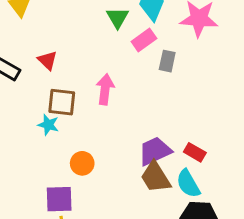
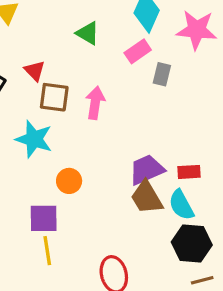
green triangle: (118, 18) -> (88, 33), moved, turned -30
brown square: (62, 102) -> (54, 97), moved
cyan star: (48, 125) -> (34, 139), size x1.6
red rectangle: (195, 152) -> (189, 172), turned -35

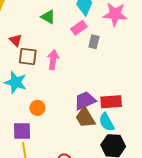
red rectangle: (189, 172) -> (111, 102), size x1.5

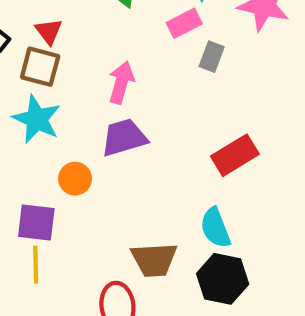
brown square: (28, 56) -> (40, 67), moved
purple trapezoid: (85, 101) -> (124, 137), moved
red rectangle: (111, 102) -> (235, 155), moved, turned -35
brown trapezoid: (85, 118) -> (154, 260), moved, turned -70

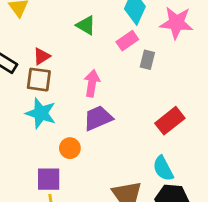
red triangle: (49, 31) -> (42, 56), turned 42

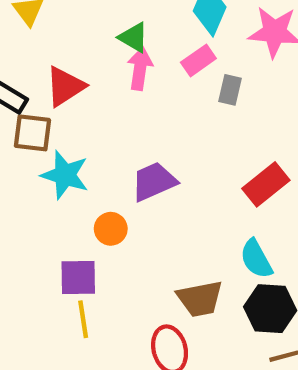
red triangle: (42, 56) -> (65, 86), size x1.5
brown square: (39, 80) -> (32, 133), moved
pink arrow: (92, 83) -> (140, 69), moved

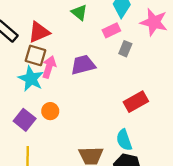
pink arrow: (140, 69) -> (49, 67), moved
brown square: (32, 133) -> (35, 55), moved
purple trapezoid: (154, 182) -> (83, 65), moved
purple square: (78, 277) -> (25, 120), moved, turned 30

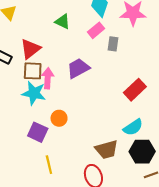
cyan semicircle: (124, 140) -> (133, 127), turned -90

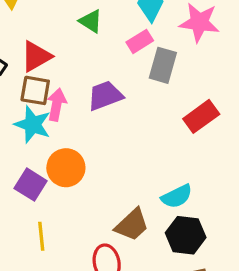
gray rectangle: (113, 44) -> (163, 65), size x1.5
red rectangle: (135, 90) -> (201, 116), moved
orange circle: (59, 118) -> (66, 168), size x1.5
brown trapezoid: (107, 150) -> (132, 225), turned -35

